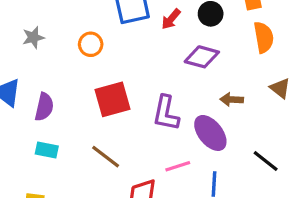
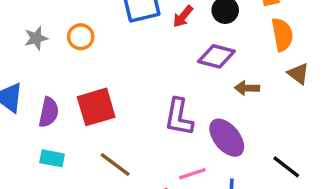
orange circle: (91, 44) -> (81, 37), moved
brown triangle: (280, 88) -> (298, 74), moved
red square: (112, 99) -> (96, 107), moved
brown arrow: (232, 100) -> (247, 88), moved

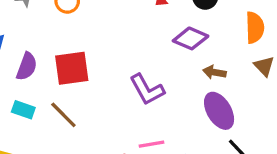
purple L-shape: (179, 117) -> (147, 90), turned -48
purple ellipse: (227, 138) -> (219, 111), moved
brown line: (115, 165) -> (63, 115), moved

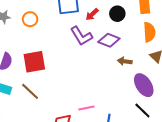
purple L-shape: (147, 90) -> (81, 36), moved
purple ellipse: (219, 111) -> (144, 85), moved

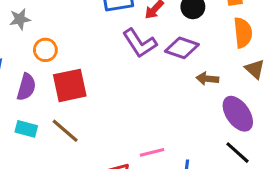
orange circle: (30, 19) -> (45, 50), moved

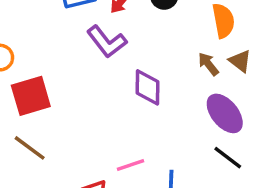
purple diamond: (182, 48) -> (148, 87), moved, turned 76
brown arrow: (207, 79) -> (208, 64), moved, turned 50

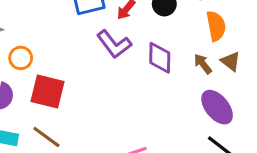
purple diamond: (148, 87) -> (160, 58), moved
red square: (31, 96) -> (48, 92), turned 30

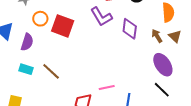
red square: (48, 92) -> (63, 26), moved

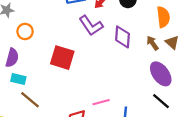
red square: (63, 26) -> (62, 58), moved
cyan rectangle: (26, 69) -> (18, 79), moved
brown line: (51, 71) -> (30, 100), moved

